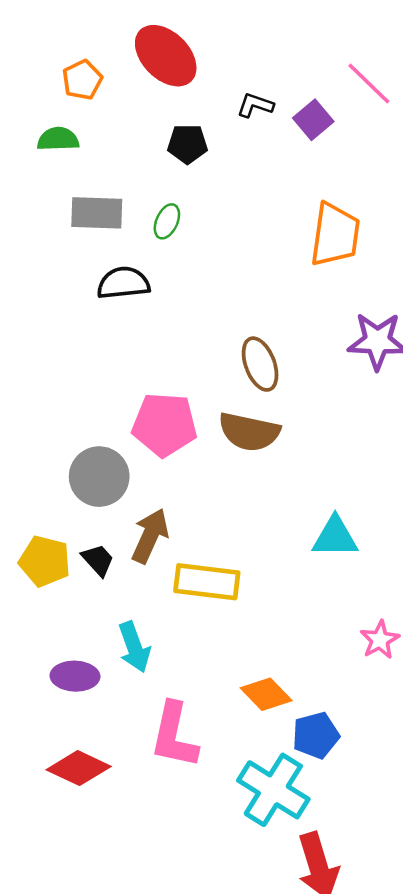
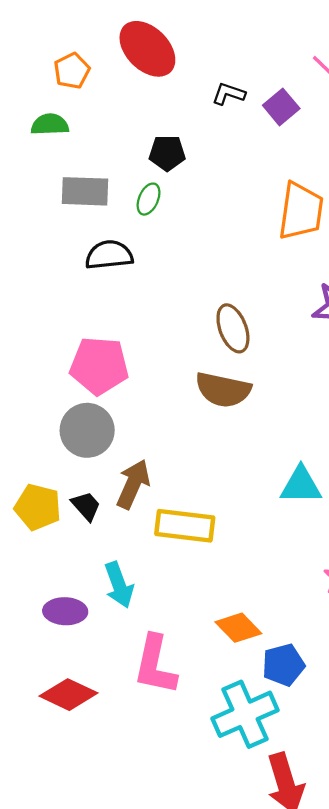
black pentagon: (187, 144) -> (167, 153), moved
pink pentagon: (164, 425) -> (99, 366), moved
cyan cross: (273, 790) -> (245, 714), turned 34

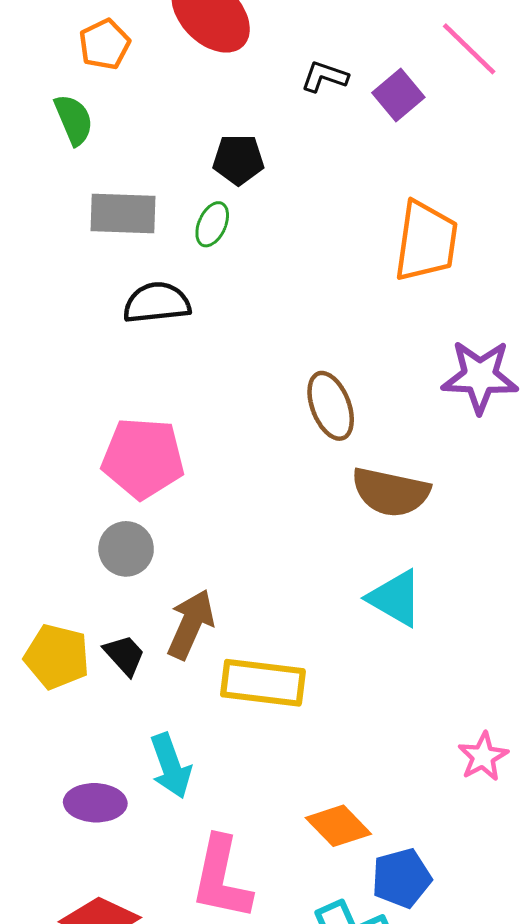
green semicircle: (50, 124) -> (74, 120), turned 69
brown semicircle: (223, 390) -> (391, 492), moved
gray circle: (87, 430) -> (126, 549), size x0.7
cyan triangle: (301, 485) -> (395, 598), moved, turned 30

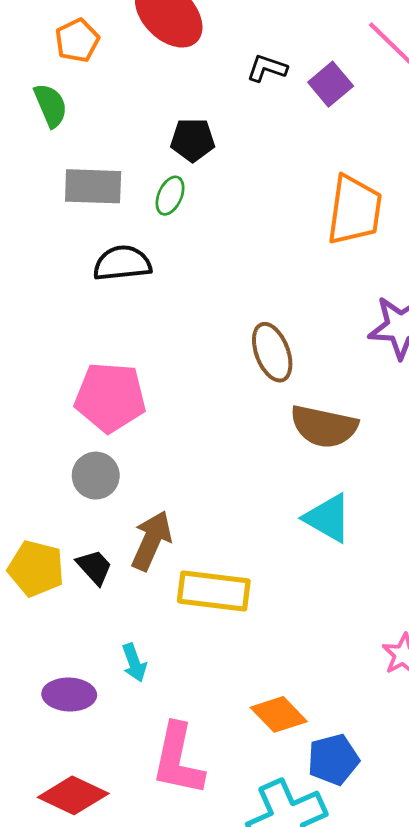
cyan arrow: (171, 766) -> (134, 663), size x0.7

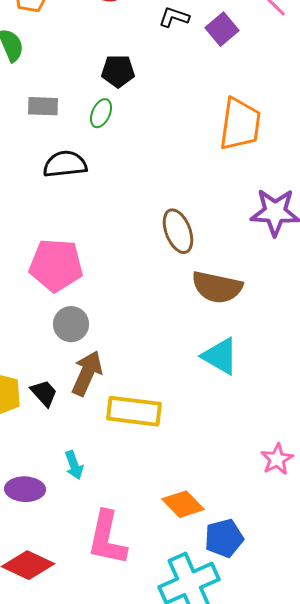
gray rectangle: (93, 186) -> (43, 106), size x0.7
gray circle: (96, 476) -> (71, 324), moved

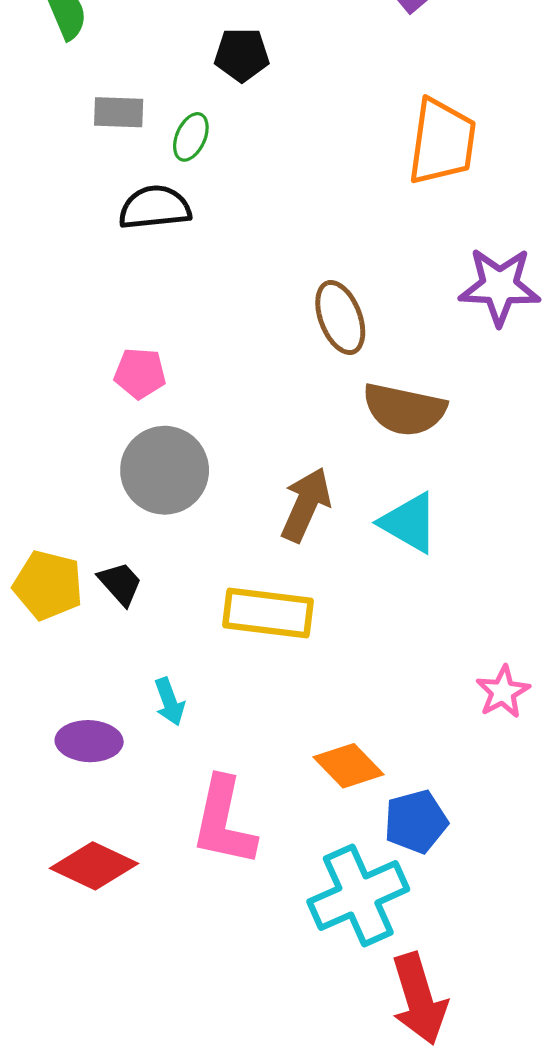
green ellipse: (101, 113) -> (191, 137), moved
pink pentagon: (56, 265) -> (140, 373), size x0.6
gray circle: (71, 324) -> (165, 470), size x1.5
brown arrow: (87, 373) -> (306, 505), moved

